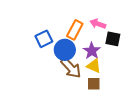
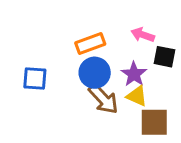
orange rectangle: (75, 30) -> (90, 44), moved, turned 42
blue square: (44, 39) -> (35, 79), moved, turned 30
brown square: (94, 84) -> (154, 122), moved, size x1.5

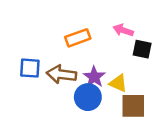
blue circle: (95, 73) -> (88, 97), moved
purple star: (134, 74) -> (94, 77), moved
brown arrow: (103, 99) -> (61, 74), moved, turned 140

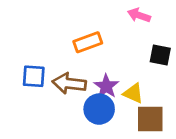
pink arrow: (123, 30) -> (139, 15), moved

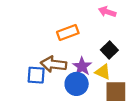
black square: (160, 55) -> (109, 50), moved, turned 35
blue square: (34, 76) -> (36, 75), moved

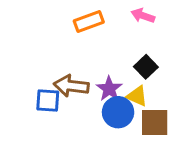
orange rectangle: (68, 33) -> (89, 21), moved
blue circle: (77, 84) -> (118, 112), moved

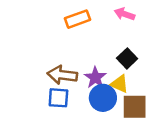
blue square: (48, 100) -> (58, 98), moved

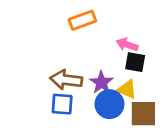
pink arrow: (125, 14) -> (127, 45), moved
black square: (127, 58) -> (135, 62), turned -36

